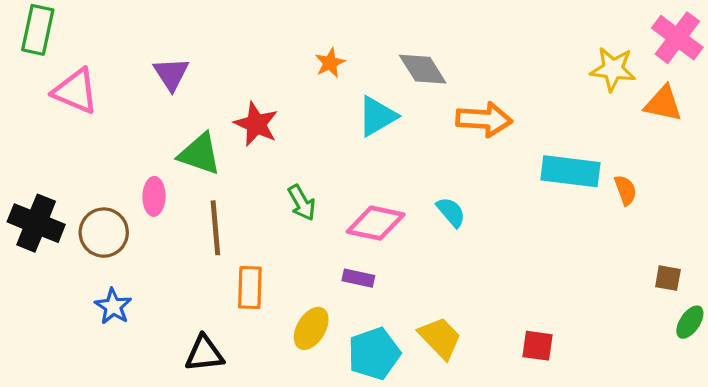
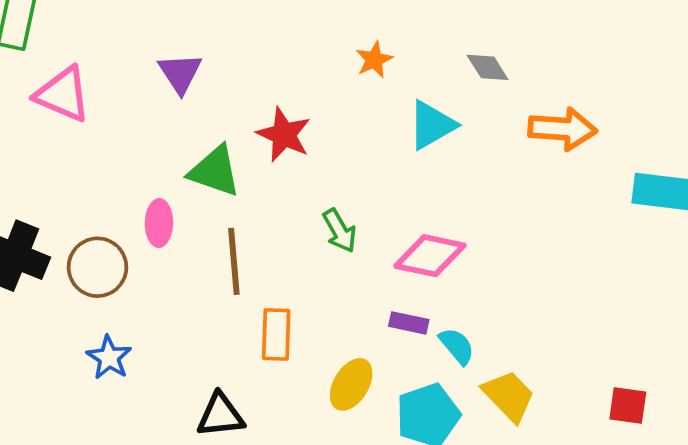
gray diamond: (423, 69) -> (488, 67), size x0.7
cyan semicircle: (451, 212) -> (457, 346), moved

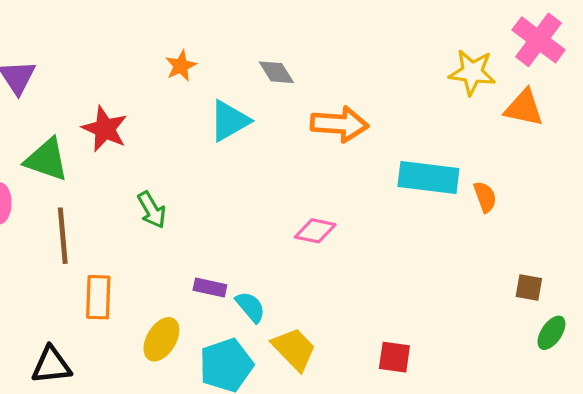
pink diamond: (430, 256) -> (315, 231), moved, size x0.7

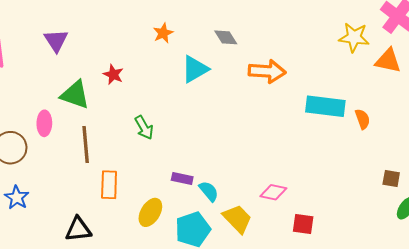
red star: (105, 129) -> (113, 74), size x0.7
pink diamond: (315, 231) -> (273, 192), moved

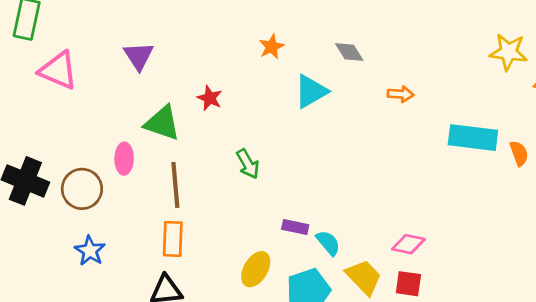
orange arrow: (267, 71) -> (401, 94), size x0.6
orange rectangle: (109, 185) -> (173, 239), moved
red square: (303, 224) -> (408, 284), moved

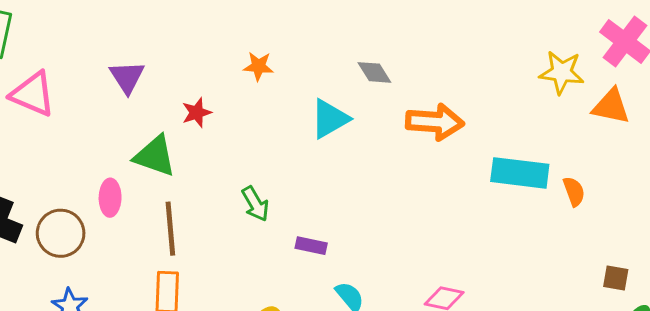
orange star: (272, 47) -> (258, 66), moved, turned 30
orange arrow: (401, 94) -> (435, 122), size x1.8
red star: (210, 98) -> (197, 113), moved, turned 30
purple rectangle: (295, 227) -> (311, 246), moved

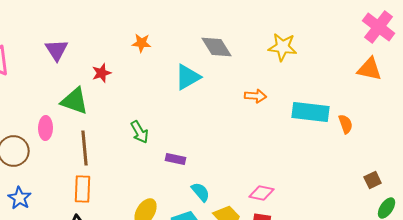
gray diamond: (374, 72) -> (217, 47), size x1.4
yellow star: (562, 72) -> (283, 47), moved
orange arrow: (435, 122) -> (256, 96), moved, size x0.6
brown square: (616, 278) -> (373, 180), turned -36

